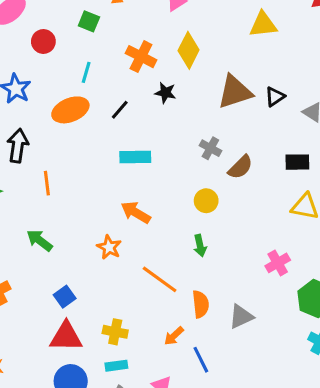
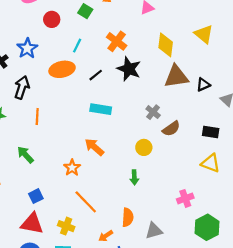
yellow triangle: (263, 25) -> (204, 34), turned 36
yellow diamond: (189, 50) -> (166, 45), moved, turned -30
black star: (165, 93) -> (129, 69), size x1.6
orange line: (160, 279) -> (86, 202), moved

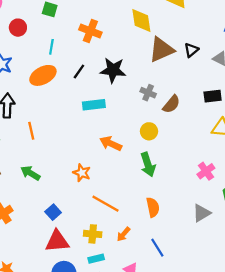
black star: (129, 69) -> (113, 70), moved
orange arrow: (94, 147) -> (111, 144), moved
green arrow: (134, 177) -> (148, 165), size x1.5
gray triangle: (154, 231) -> (202, 213), moved
orange arrow: (106, 236) -> (123, 234), moved

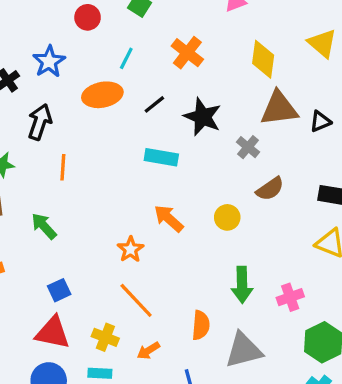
gray cross: (148, 93) -> (248, 147), moved
green arrow: (148, 165) -> (242, 285), moved
orange star: (82, 173) -> (130, 249), moved
gray triangle: (202, 213) -> (244, 350), moved, size x1.4

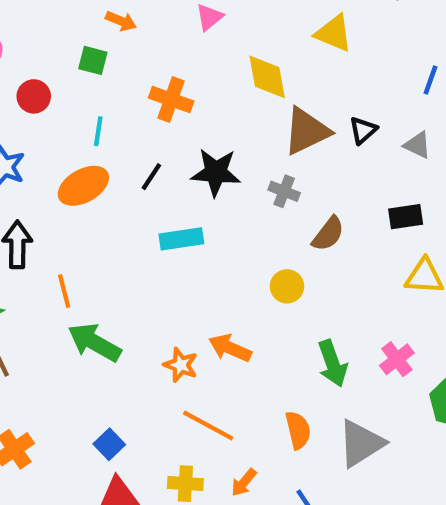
orange arrow: (169, 218) -> (230, 348), moved
green arrow: (44, 226) -> (94, 342), moved, size x1.4

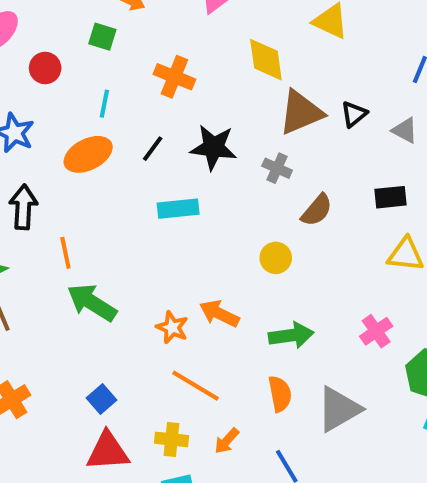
green arrow: (332, 363) -> (291, 335), moved, turned -81

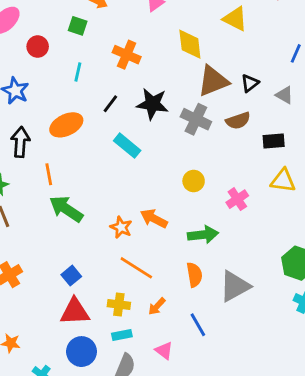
orange ellipse: (88, 154) -> (66, 125), moved
gray cross: (277, 168) -> (196, 119), size x1.5
cyan rectangle: (178, 209) -> (127, 146), turned 44
brown semicircle: (317, 210) -> (238, 121), moved, turned 30
pink cross: (376, 331) -> (237, 199), moved

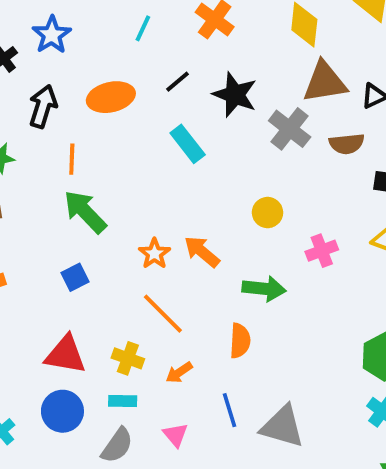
blue square: (71, 276) -> (75, 277), moved
gray triangle: (235, 286) -> (282, 426), moved, turned 32

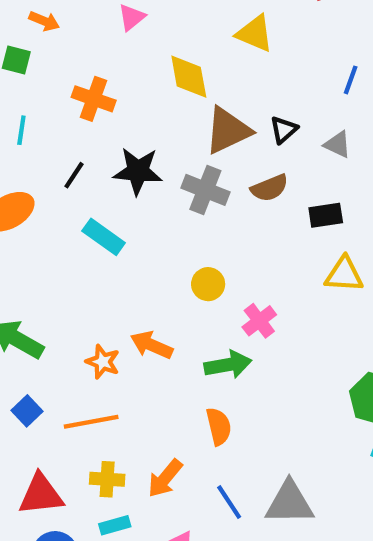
pink cross: (322, 251) -> (259, 321), moved
orange line: (163, 314) -> (91, 422), moved, turned -39
orange arrow: (179, 373) -> (165, 478), size x1.4

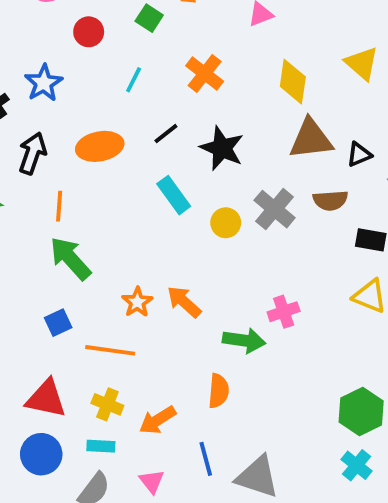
gray cross: (205, 190) -> (275, 209), moved
yellow circle: (208, 284) -> (226, 223), moved

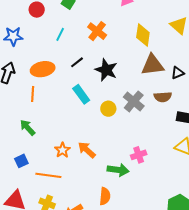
blue star: (44, 83) -> (13, 36), turned 30
orange line: (59, 206) -> (33, 94), moved
green arrow: (70, 258) -> (27, 128), size x0.7

